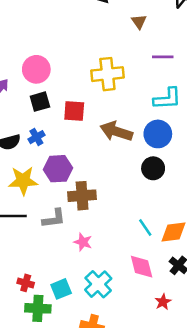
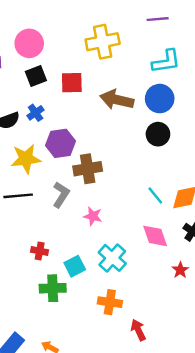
gray L-shape: (54, 219) -> (61, 195), turned -45
red cross: (26, 283) -> (40, 251), moved

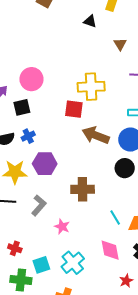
black square: (36, 76) -> (22, 107), moved
red square: (72, 83) -> (74, 109), moved
brown cross: (88, 169) -> (83, 189), moved

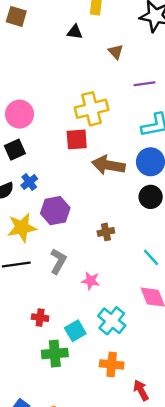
brown cross: (83, 189) -> (106, 232), size x0.6

